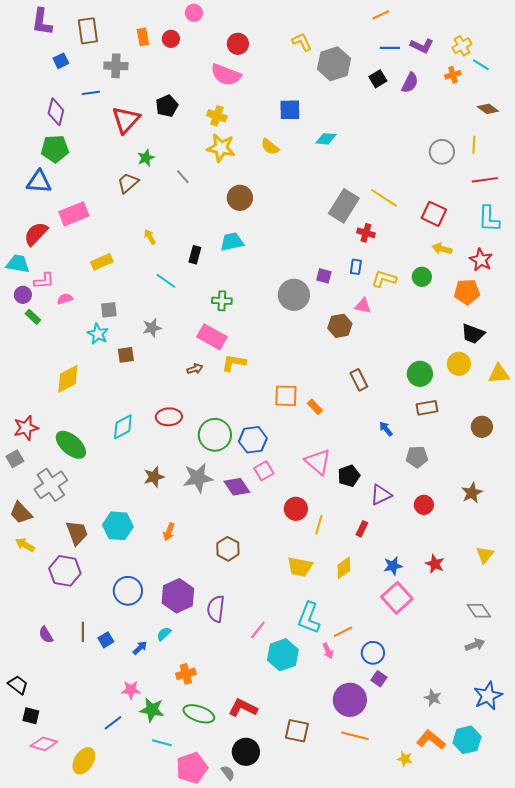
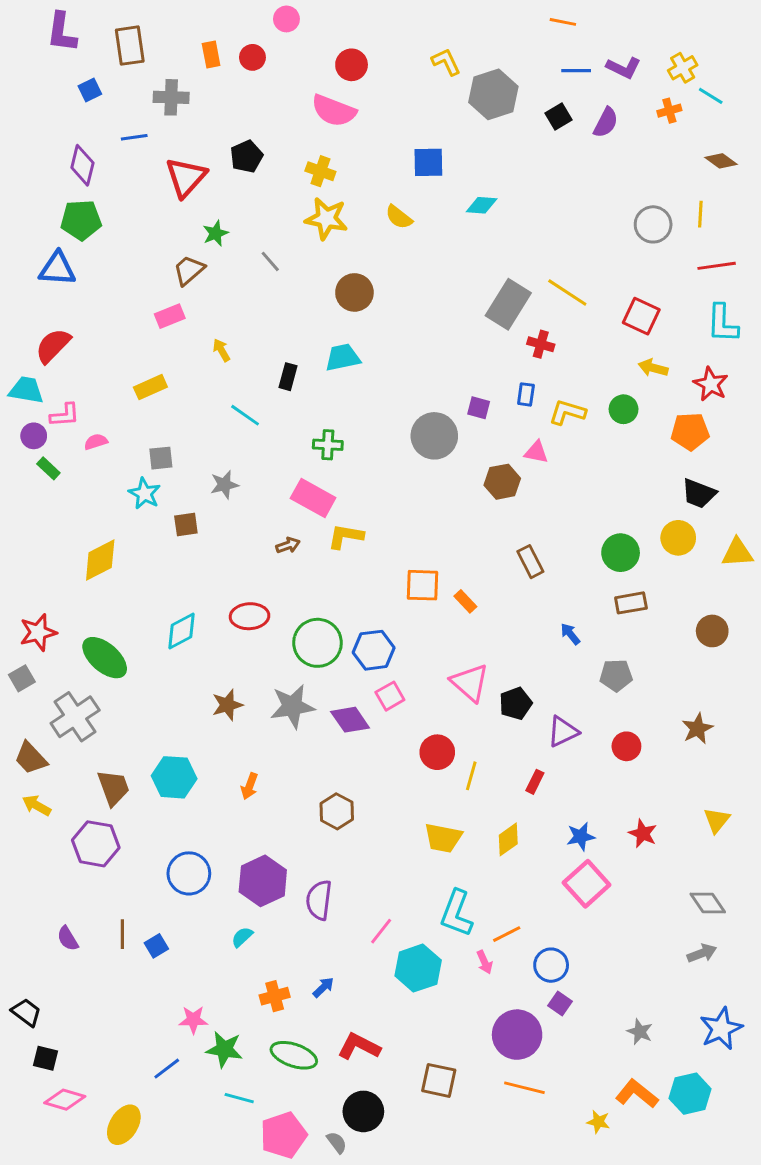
orange line: (381, 15) -> (563, 22), turned 36
pink rectangle: (74, 214) -> (170, 316), moved, size x0.7
blue arrow: (140, 648) -> (323, 987), moved

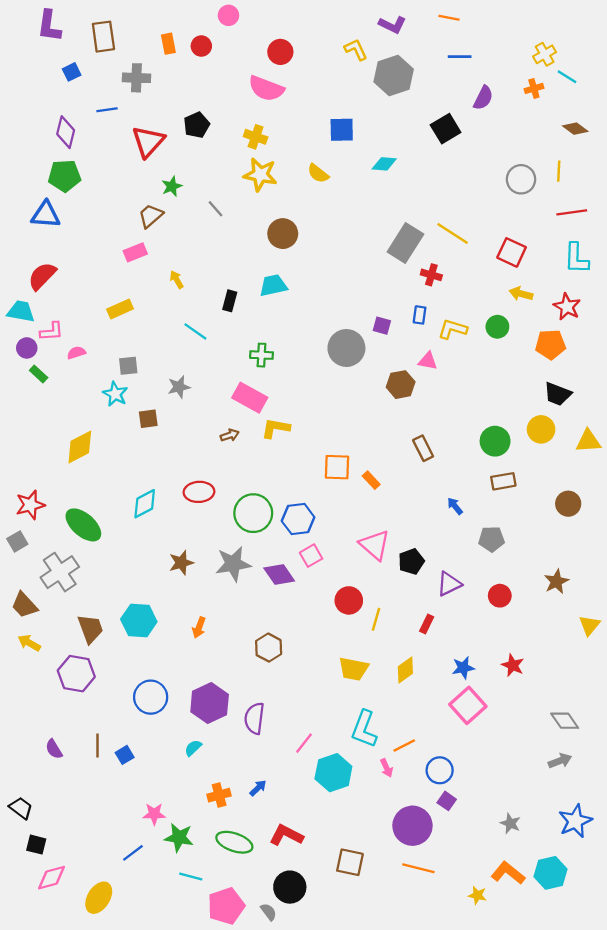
purple L-shape: (624, 68) -> (392, 25), moved
black square: (558, 117) -> (446, 129), moved, size x1.4
yellow triangle: (717, 820) -> (589, 625), moved
pink diamond: (65, 1100) -> (52, 878), turned -32

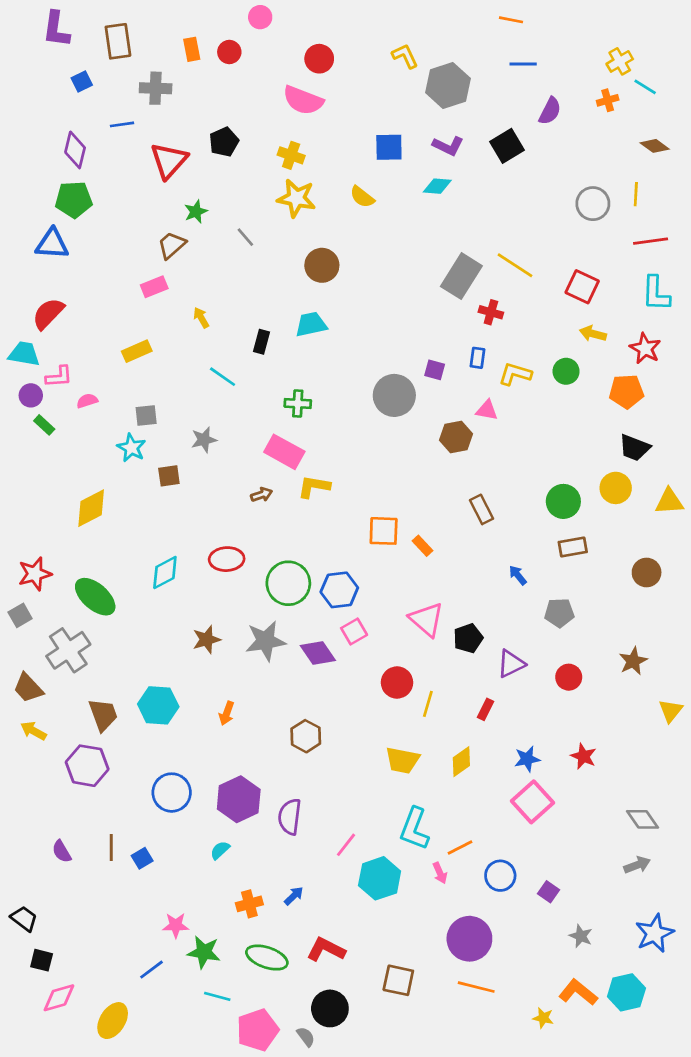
purple L-shape: (392, 25) -> (448, 146), moved
purple square: (447, 801) -> (549, 892), moved

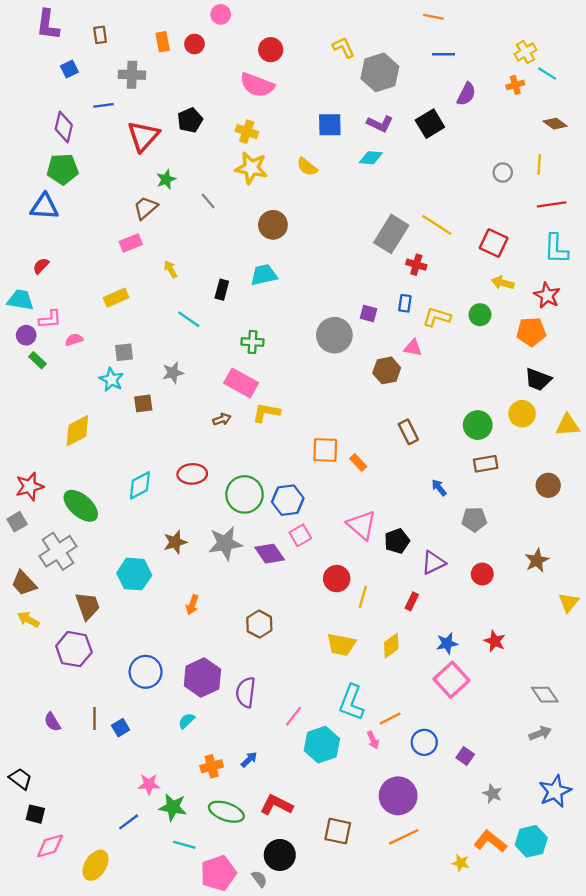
brown rectangle: (118, 41) -> (100, 35), size x0.6
gray circle: (593, 204) -> (503, 173), size x0.7
red semicircle: (48, 314) -> (41, 266), size x0.6
cyan hexagon: (158, 705) -> (134, 574), moved
orange line: (476, 987) -> (404, 837), turned -40

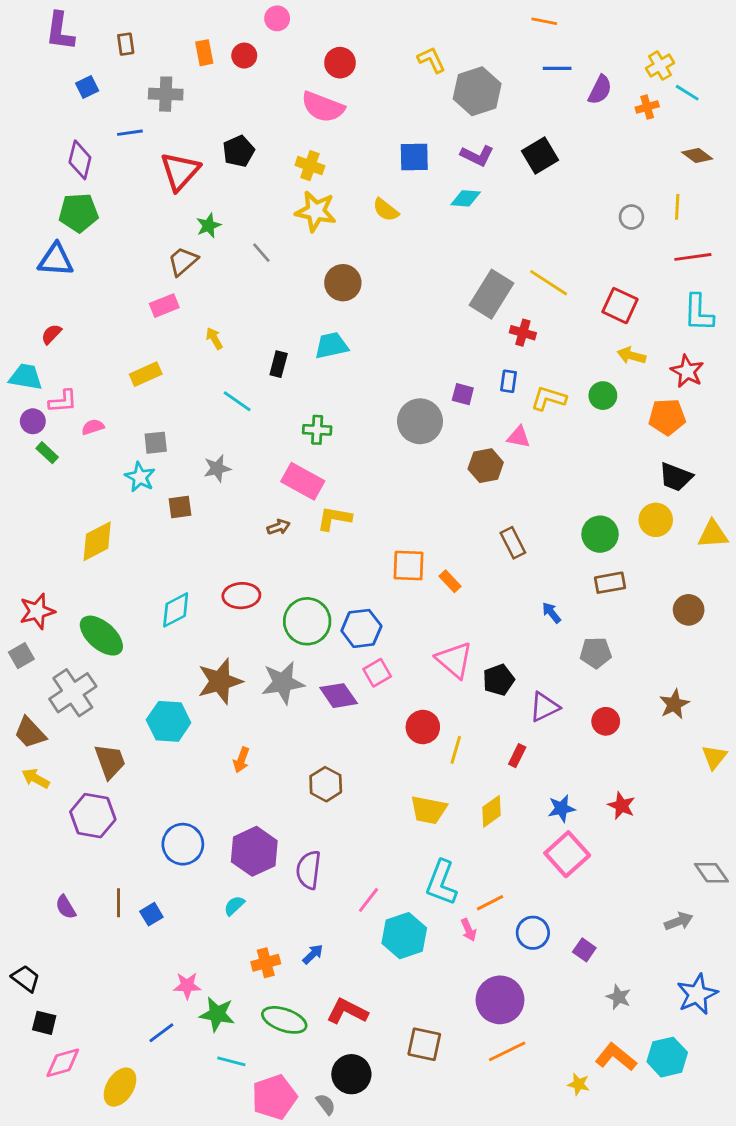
purple semicircle: (466, 94) -> (600, 90), moved
brown star: (175, 542) -> (220, 681), size x1.5
gray diamond: (545, 695) -> (711, 873), moved

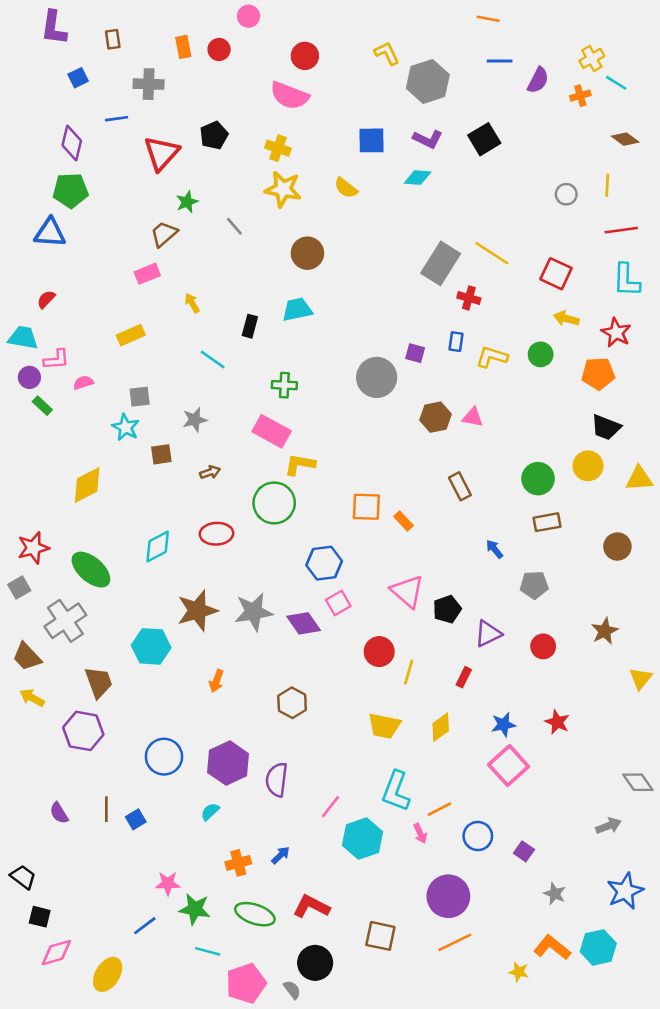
pink triangle: (519, 437) -> (473, 417), moved
brown arrow: (279, 527) -> (210, 472), moved
green circle: (307, 621) -> (274, 503), moved

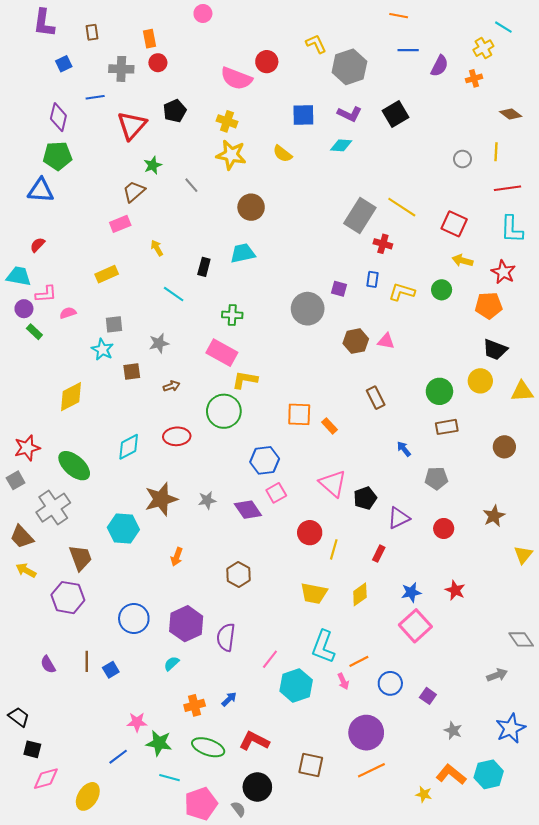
red circle: (219, 49) -> (158, 63), moved
red circle: (305, 56) -> (267, 62), moved
cyan line: (616, 83) -> (503, 27), moved
gray star: (254, 612) -> (207, 500), size x0.6

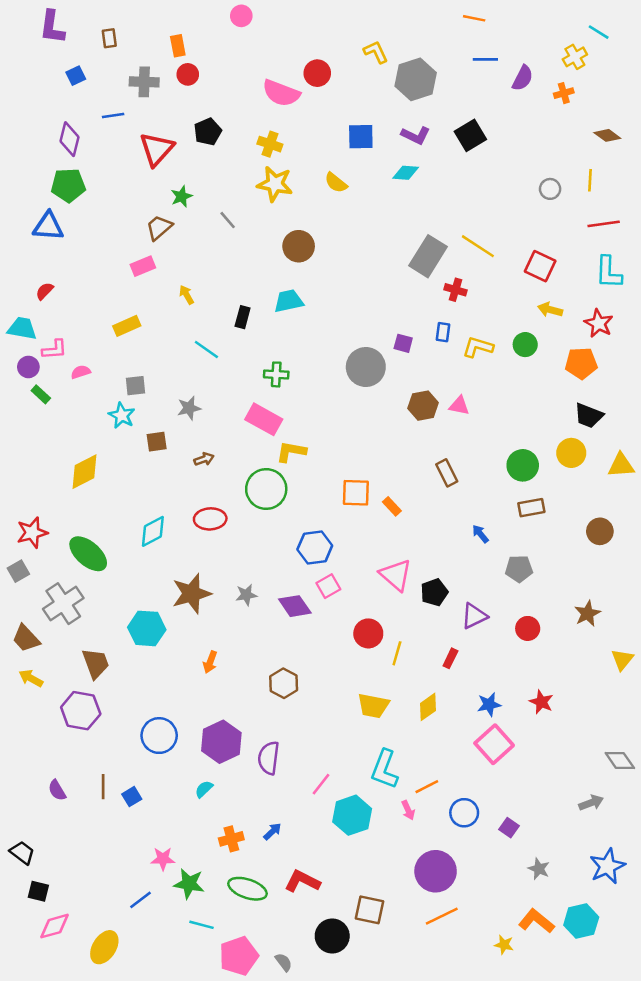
black circle: (257, 787) -> (332, 936), moved

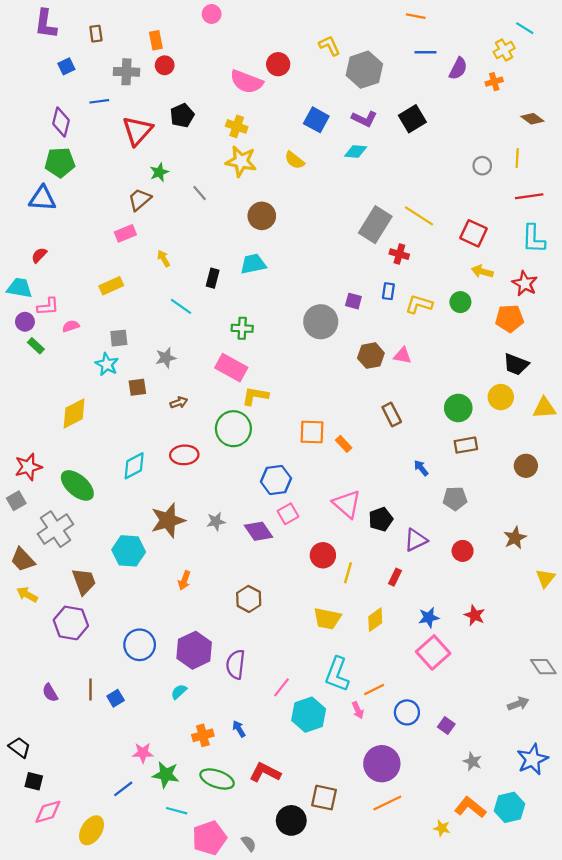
blue square: (361, 137) -> (316, 120), turned 30
blue arrow: (272, 831) -> (239, 729), turned -77

